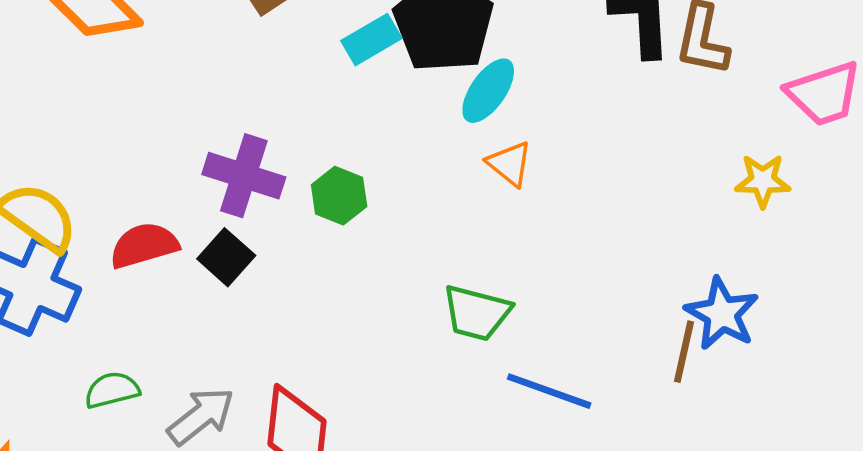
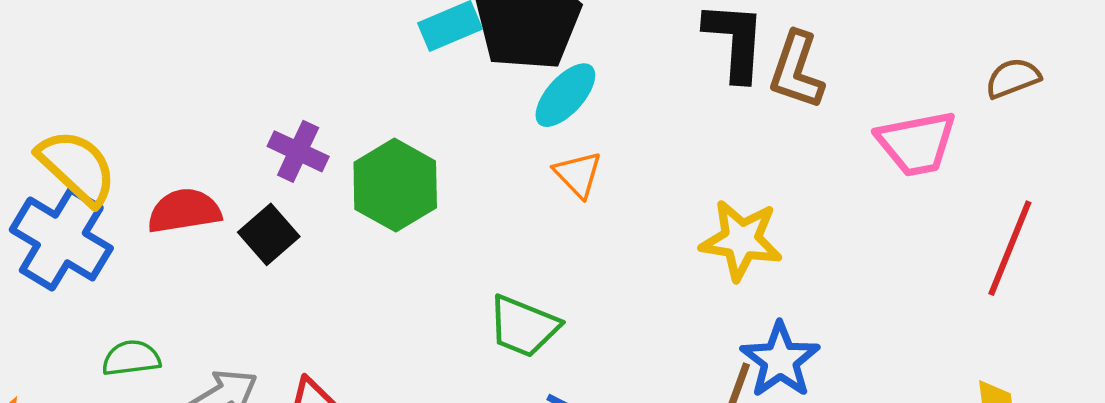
purple cross: (244, 176) -> (298, 151), size x0.7
yellow star: (763, 181) -> (741, 240), moved, size x1.4
green hexagon: (339, 196) -> (395, 185), size x1.5

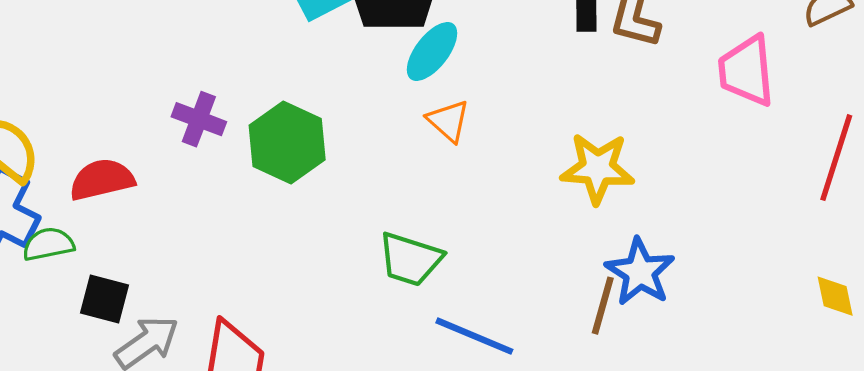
pink trapezoid: (917, 143) -> (746, 71), turned 100
black square: (269, 234) -> (105, 299), moved, turned -30
green semicircle: (131, 358) -> (48, 244), moved

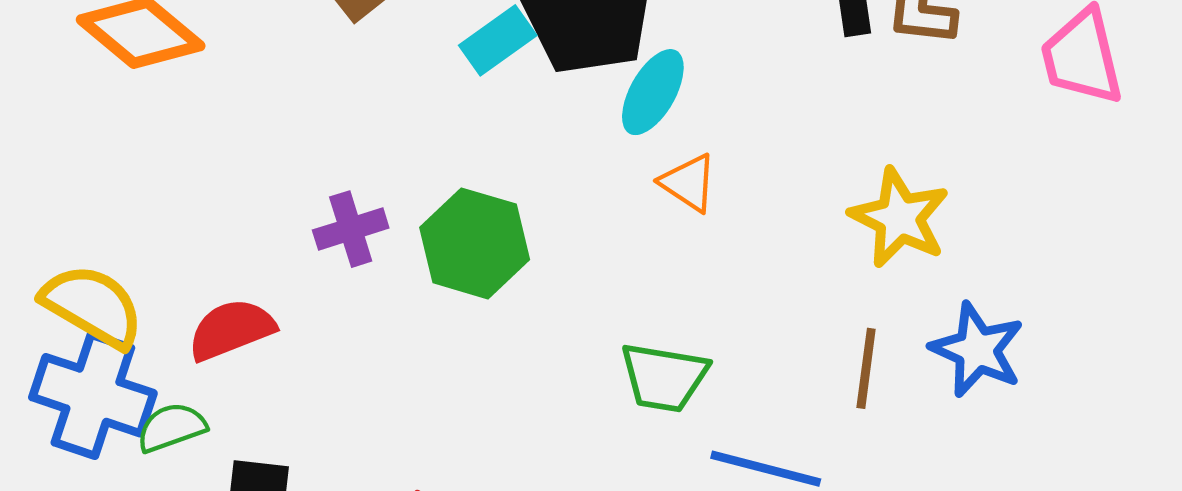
purple cross: (199, 119) -> (351, 229), turned -30
yellow star: (597, 168) -> (899, 218), turned 30
brown line: (603, 306) -> (866, 368), moved

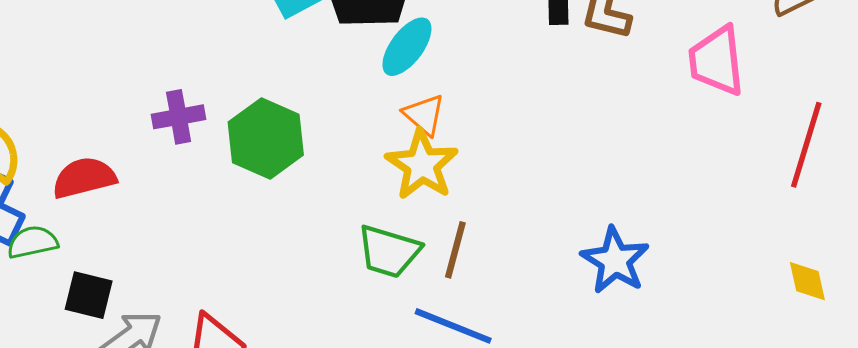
yellow star: (899, 218) -> (422, 165), moved
brown line: (866, 368) -> (455, 250), moved

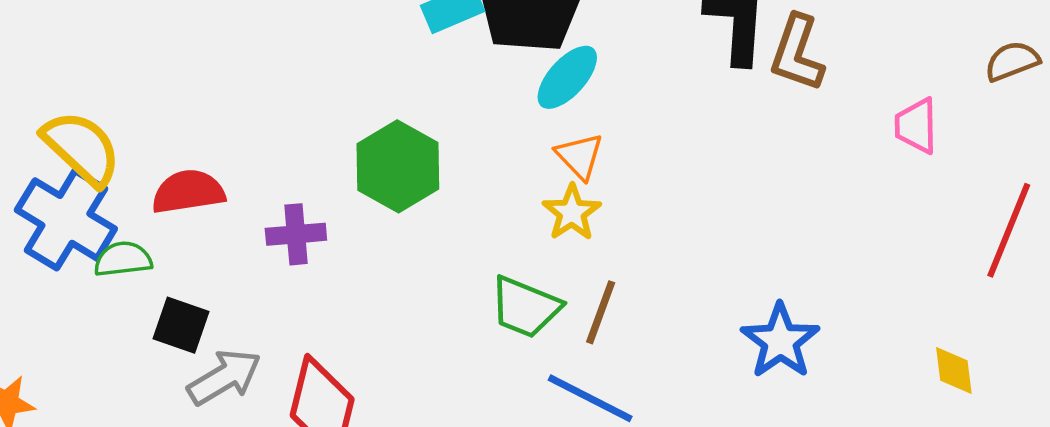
pink trapezoid: (717, 61) -> (916, 126), size x0.7
purple cross: (179, 117) -> (296, 234), moved
yellow star: (422, 165) -> (572, 213), size x0.7
yellow diamond: (807, 281) -> (954, 371), moved

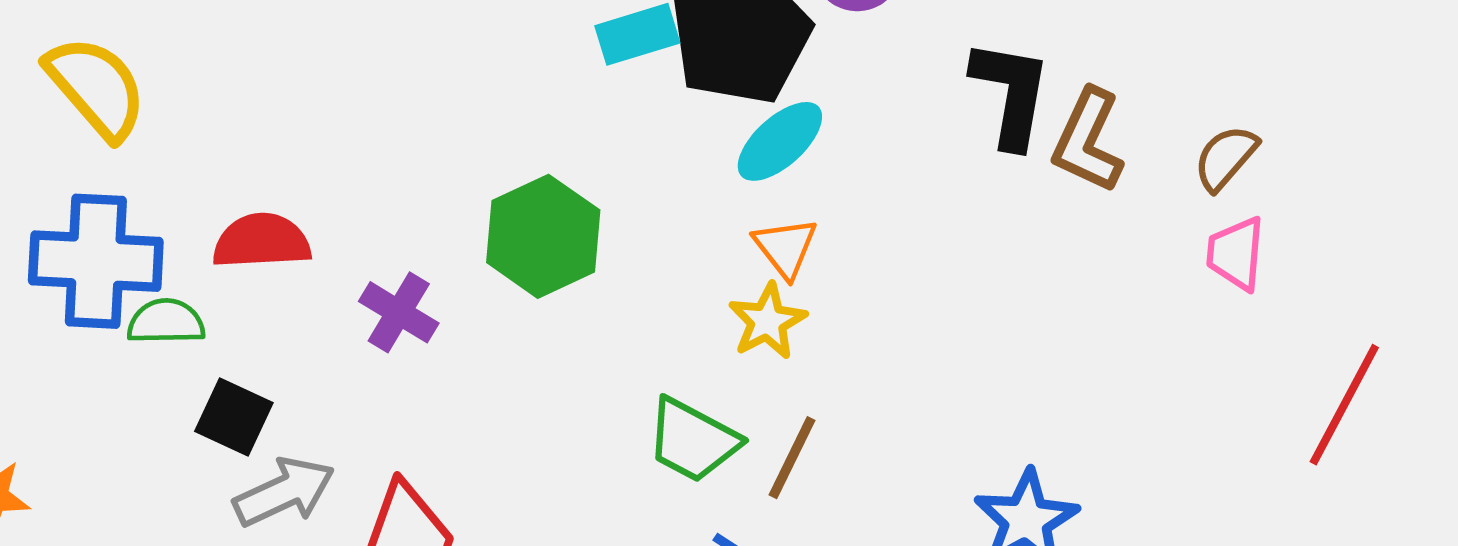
brown semicircle: (1012, 61) -> (1226, 158), moved, turned -34
yellow semicircle: (82, 148) -> (96, 87), moved
blue cross: (66, 219) -> (96, 261), turned -34
purple cross: (296, 234) -> (399, 312), turned 30

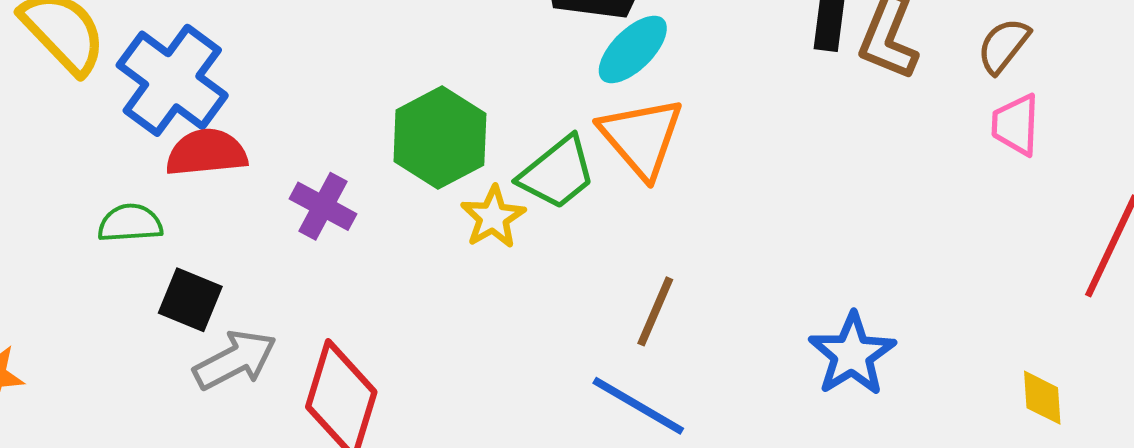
orange triangle: (785, 248) -> (642, 137), size x1.6
blue cross: (96, 261) -> (172, 80), moved, turned 36
yellow star: (767, 321) -> (493, 217), moved
green trapezoid: (693, 440) -> (557, 173), moved, turned -64

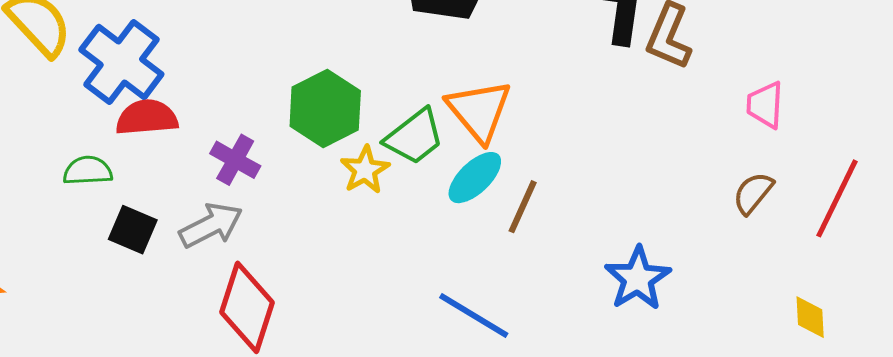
brown semicircle: (1003, 46) -> (753, 193), moved
cyan ellipse: (633, 49) -> (475, 178), moved
brown line: (655, 311) -> (523, 207), moved
gray arrow: (235, 360) -> (211, 225), moved
yellow diamond: (1042, 398) -> (810, 317), moved

